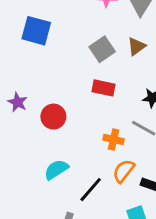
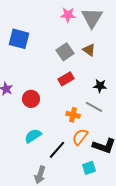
brown triangle: (136, 46) -> (89, 50), turned -48
red rectangle: (104, 88) -> (66, 79), turned -42

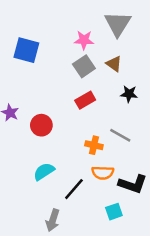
pink star: (68, 15) -> (84, 40), moved
black star: (100, 86) -> (129, 94), moved
orange semicircle: (80, 137) -> (103, 173), turned -126

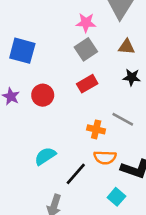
blue square: (26, 50) -> (22, 51), moved
brown triangle: (114, 64) -> (127, 47), moved, turned -30
red circle: (41, 125) -> (43, 95), moved
cyan square: (114, 212) -> (116, 197), turned -30

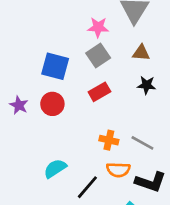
blue square: (22, 51) -> (55, 66), moved
gray line: (123, 119) -> (142, 143), moved

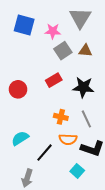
gray square: (98, 56) -> (63, 51), moved
blue square: (55, 66) -> (24, 25), moved
black star: (147, 85) -> (83, 87), moved, size x1.5
gray line: (142, 143) -> (86, 119), turned 36

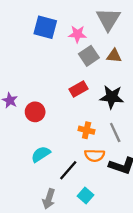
red circle: (18, 89) -> (35, 112), moved
cyan square: (77, 171) -> (85, 195), moved

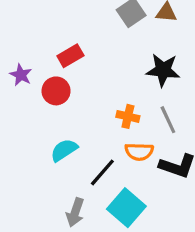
red rectangle: (79, 89) -> (70, 56), moved
cyan square: (85, 195) -> (126, 208), size x1.6

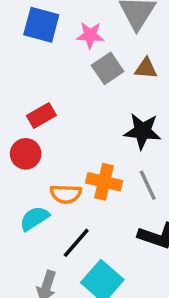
orange cross: (128, 116) -> (104, 182), size x1.4
orange semicircle: (139, 152) -> (66, 194), moved

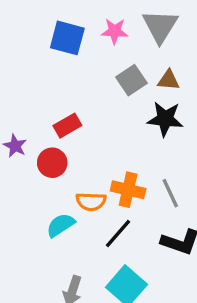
pink star: (90, 35) -> (115, 31), moved
black star: (142, 131) -> (165, 119), moved
black line: (76, 243) -> (118, 234), moved

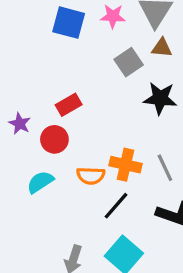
brown triangle: (169, 80) -> (162, 48), moved
cyan semicircle: (61, 225) -> (40, 182), moved

